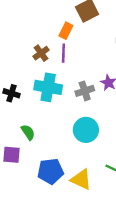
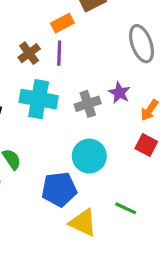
orange rectangle: (66, 31) -> (62, 23), turned 35
blue pentagon: (50, 171) -> (59, 189), moved

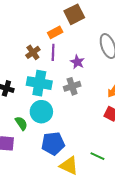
purple star: (119, 93) -> (77, 62), moved
cyan circle: (89, 156) -> (41, 112), moved

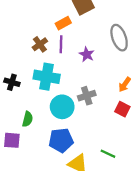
gray cross: (72, 86) -> (87, 96), moved
cyan circle: (41, 112) -> (62, 107), moved
green semicircle: (21, 123) -> (28, 119), turned 48

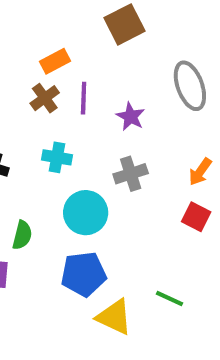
orange rectangle: (63, 23) -> (55, 61), moved
cyan cross: (47, 77) -> (57, 157), size x0.6
gray cross: (87, 96) -> (131, 174), moved

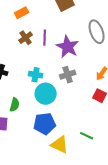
orange rectangle: (55, 61) -> (22, 13), moved
purple star: (131, 116) -> (68, 47), size x1.6
cyan cross: (57, 157) -> (36, 75), moved

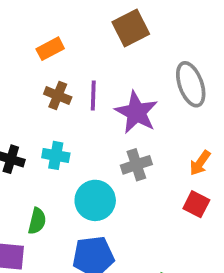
brown cross: (26, 38) -> (58, 96), turned -32
cyan cross: (36, 75) -> (56, 155), moved

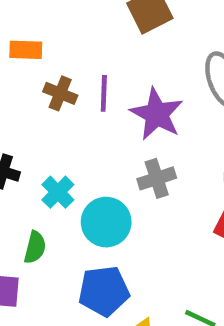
orange rectangle: (50, 49) -> (26, 50), moved, turned 30
cyan cross: (56, 155) -> (58, 192), moved, turned 35

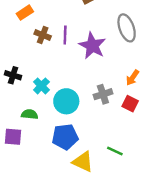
orange rectangle: (26, 50) -> (25, 13), turned -35
gray cross: (157, 178) -> (103, 94), moved
green semicircle: (35, 247) -> (30, 114), turned -98

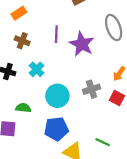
brown cross: (43, 35) -> (22, 41), moved
cyan cross: (41, 86) -> (37, 69), moved

